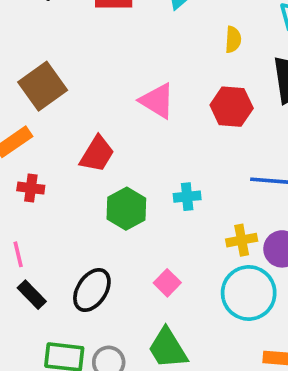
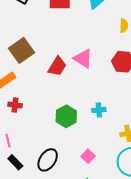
red trapezoid: (97, 154) -> (57, 66), moved

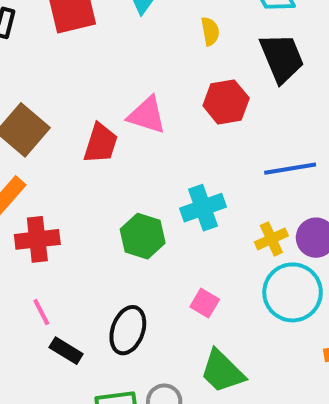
red cross: (15, 105) -> (37, 239), size x1.5
cyan cross: (99, 110) -> (203, 208), size x1.5

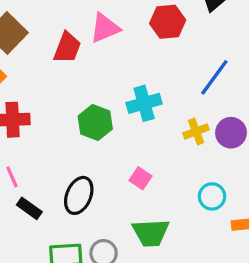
pink triangle: (147, 115) -> (105, 28), turned -44
blue line: (290, 169) -> (214, 77), turned -48
cyan circle: (293, 292) -> (212, 196), moved, size x0.6
green trapezoid: (222, 371) -> (151, 233), turned -51

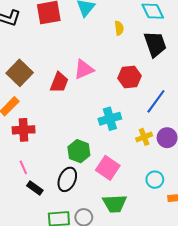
red hexagon: (168, 22) -> (129, 77), moved
green hexagon: (95, 122) -> (79, 151), moved
pink square: (140, 178) -> (108, 168), size x1.6

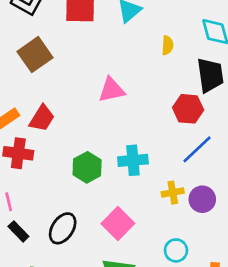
brown square: (20, 73) -> (35, 55), moved
red hexagon: (129, 77) -> (188, 109), moved
red trapezoid: (59, 82) -> (42, 118), moved
green hexagon: (79, 151) -> (87, 167), moved

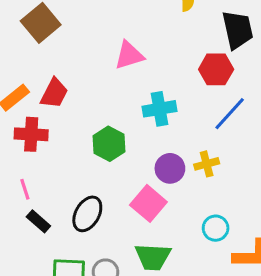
cyan cross: (133, 160) -> (159, 109), moved
purple circle: (202, 199) -> (170, 168), moved

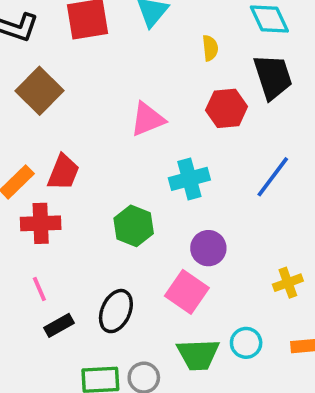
red hexagon: (216, 69) -> (227, 108), moved
yellow cross: (207, 164) -> (288, 283), moved
black rectangle: (38, 221) -> (59, 325), turned -65
cyan circle: (216, 228) -> (246, 343), moved

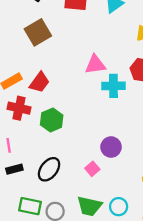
cyan cross: (189, 179) -> (113, 86), moved
green hexagon: (134, 226) -> (52, 120), moved
pink square: (187, 292) -> (92, 169), size x0.6

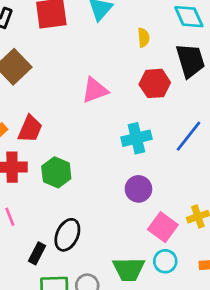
cyan cross: (113, 86) -> (136, 138), moved
black rectangle: (14, 169) -> (37, 253), moved, turned -35
pink square: (92, 169) -> (163, 227), moved, size x1.5

